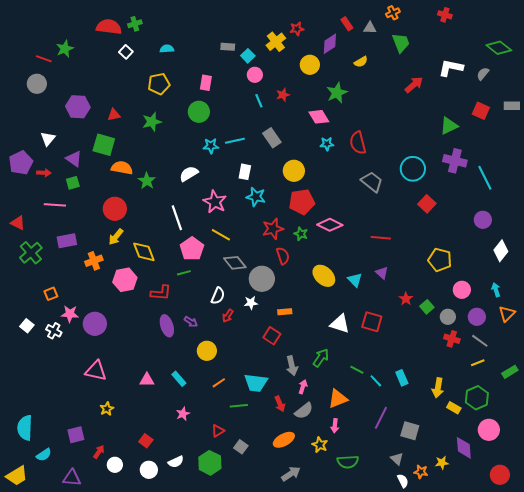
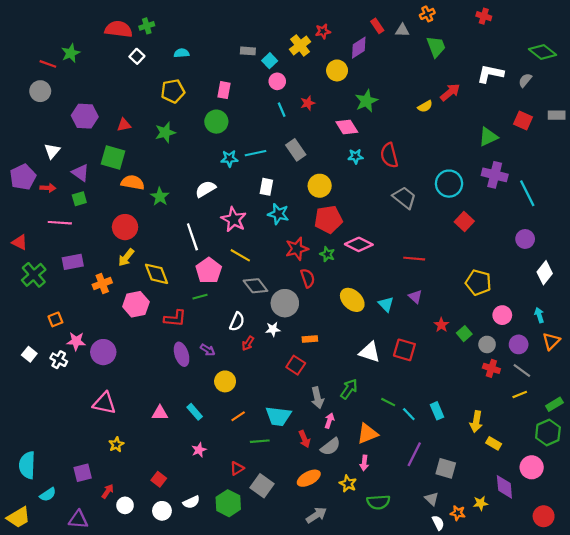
yellow semicircle: (361, 62) -> (425, 106), moved
green hexagon: (477, 398) -> (548, 433), moved
gray square: (241, 447) -> (262, 486), size x1.5

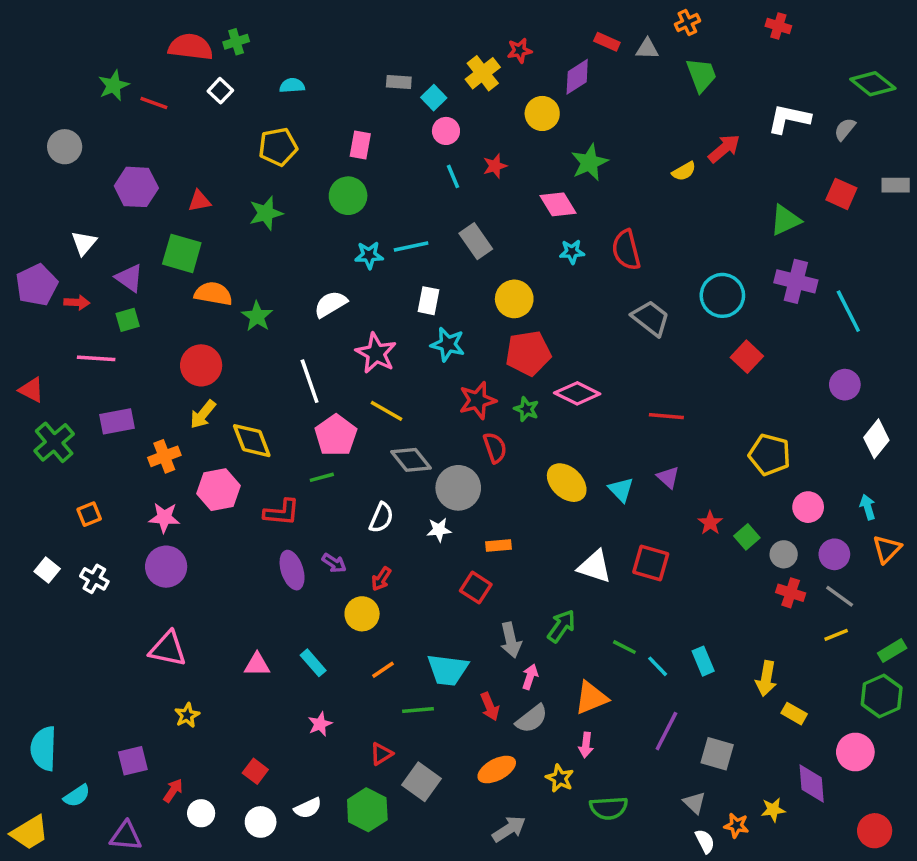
red rectangle: (377, 26) -> (607, 42), turned -32
red line: (48, 64) -> (154, 103), moved
pink star: (76, 341) -> (164, 518), moved
red arrow: (248, 343) -> (381, 579), moved

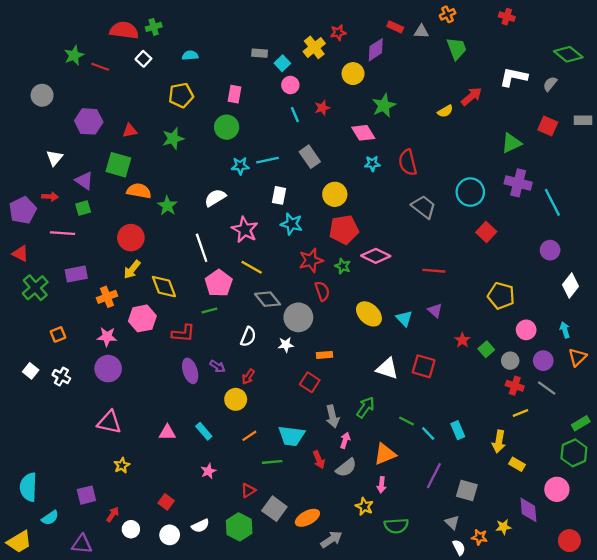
purple pentagon: (37, 285) -> (23, 210), moved
yellow line: (836, 635) -> (520, 413), moved
orange ellipse: (497, 769) -> (307, 518), moved

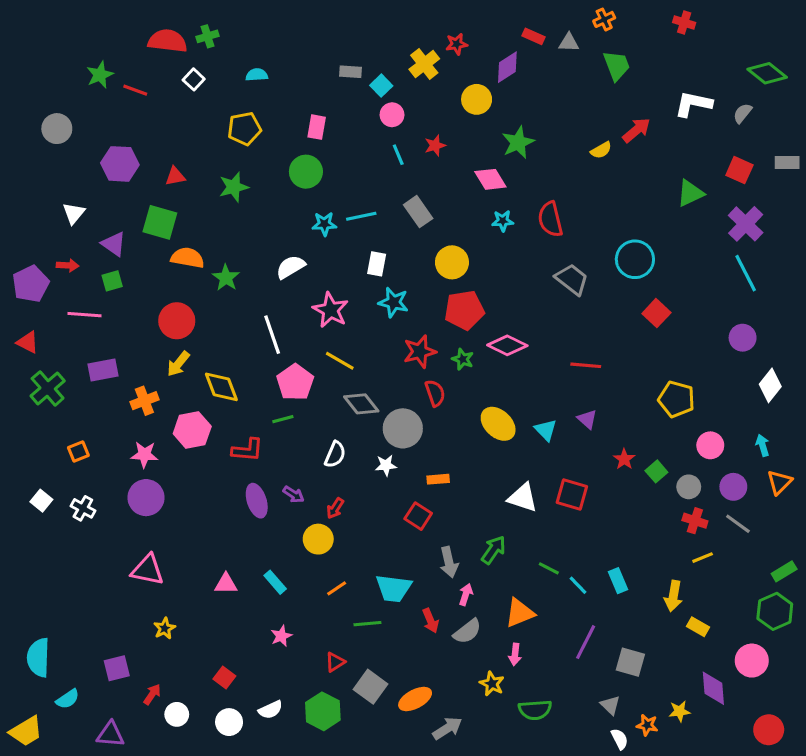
purple cross: (518, 183) -> (746, 224), moved, turned 30

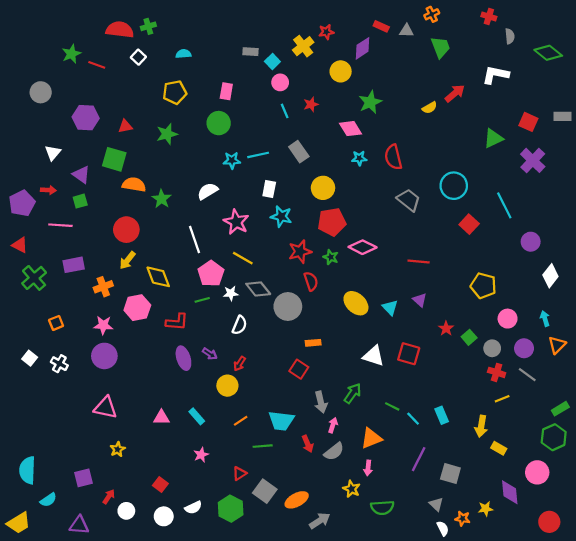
gray semicircle: (743, 113) -> (510, 36), moved, turned 136
cyan line: (746, 273) -> (504, 205), moved
white star: (386, 465) -> (231, 293), moved

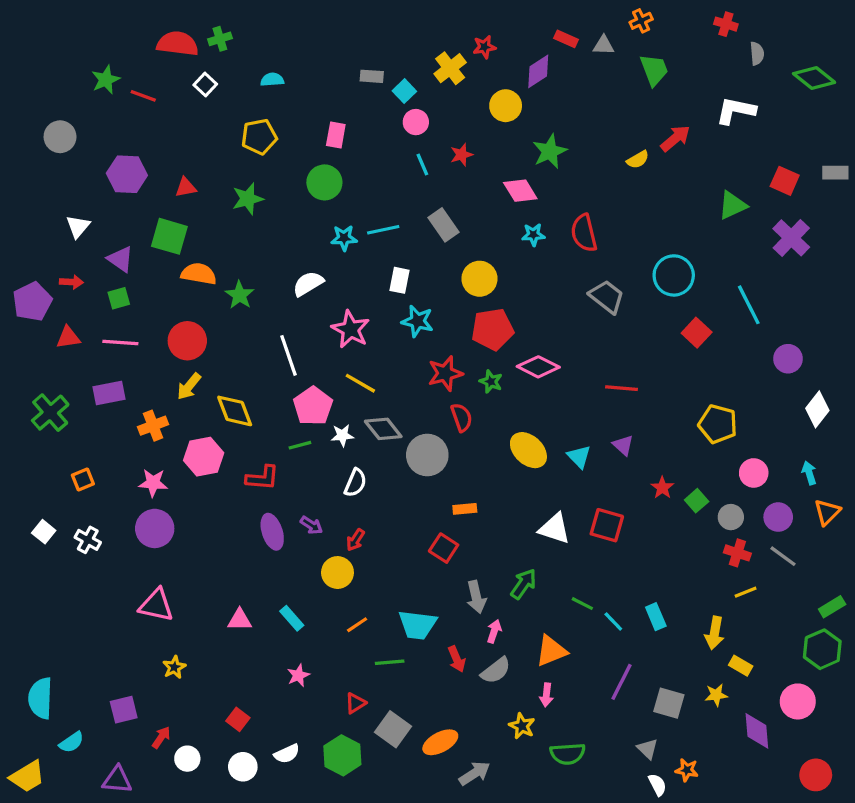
pink line: (60, 225) -> (120, 342), moved
red triangle: (20, 245) -> (68, 337), moved, turned -35
yellow star: (486, 509) -> (716, 695), moved

